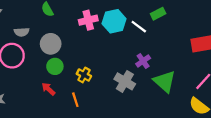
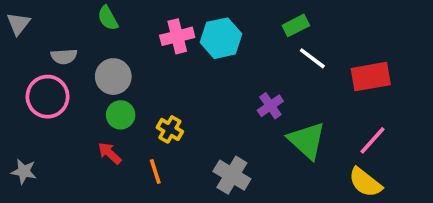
white line: (139, 27) -> (312, 58), moved
gray cross: (125, 81) -> (232, 175), moved

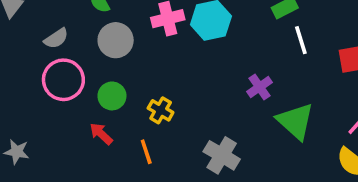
gray semicircle: (64, 56) -> (56, 38), turned -30
white line: (312, 58) -> (301, 40), turned 36
gray circle: (113, 77) -> (116, 40), moved
pink circle: (48, 97) -> (63, 80), moved

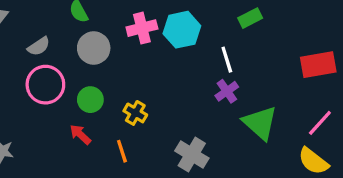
white line: (301, 40) -> (227, 60), moved

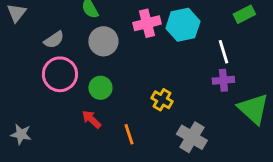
purple cross: (227, 91) -> (223, 80), turned 30
yellow cross: (135, 113) -> (162, 100), moved

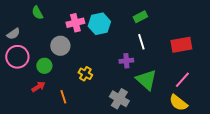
gray circle: (103, 41) -> (60, 46), moved
white line: (223, 52) -> (141, 42), moved
red arrow: (91, 119) -> (38, 87), turned 104
gray cross: (192, 137) -> (119, 99), moved

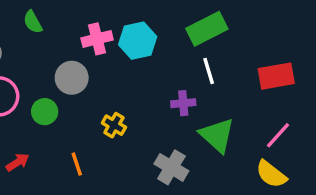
green rectangle: (140, 17) -> (207, 29), size x1.6
red arrow: (38, 87) -> (18, 162), moved

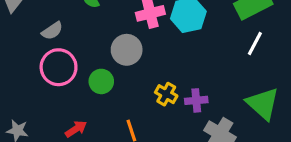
white line: (209, 71) -> (255, 43), turned 45
purple cross: (183, 103) -> (196, 100), moved

